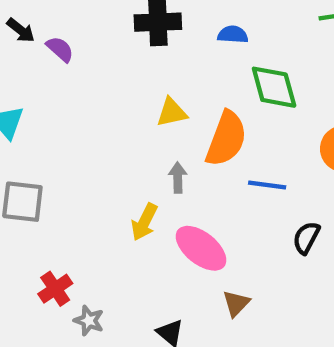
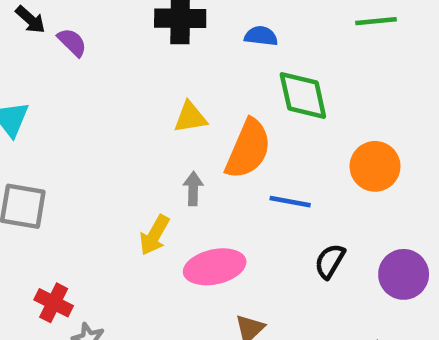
pink ellipse: (201, 248) -> (215, 267), turned -54
red cross: (55, 289) -> (54, 303), turned -32

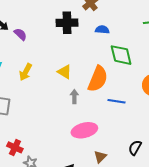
yellow triangle: (190, 117) -> (65, 72), moved, turned 42
yellow arrow: (154, 235) -> (26, 72), moved
black semicircle: (330, 261) -> (135, 148), moved

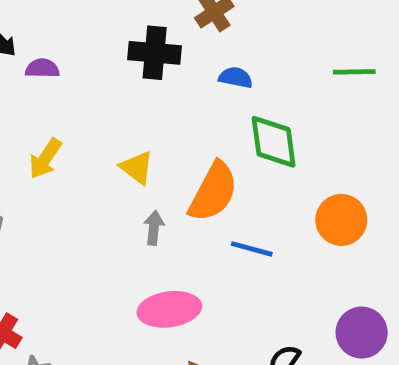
purple semicircle: (20, 34) -> (42, 68), turned -48

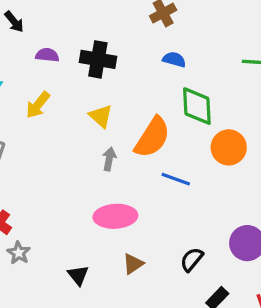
black cross: (155, 53) -> (98, 59), moved
purple semicircle: (42, 68) -> (47, 55), moved
orange circle: (341, 220) -> (229, 147), moved

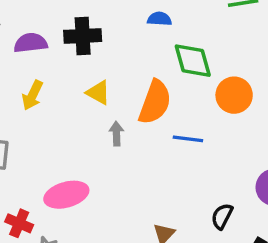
purple semicircle: (47, 55) -> (31, 43), size x1.4
pink ellipse: (115, 216) -> (66, 195), moved

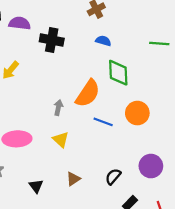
purple semicircle: (31, 43) -> (20, 23), moved
yellow triangle: (98, 93) -> (61, 140), moved
orange circle: (234, 95) -> (137, 113), moved

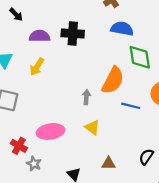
purple semicircle: (20, 23) -> (40, 36), moved
blue semicircle: (103, 41) -> (122, 29), size x1.5
brown triangle: (73, 179) -> (109, 163), turned 40

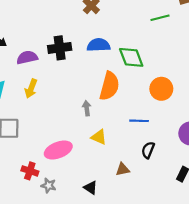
blue semicircle: (122, 29) -> (99, 45), moved
blue line: (131, 106) -> (139, 121), moved
black semicircle: (146, 157) -> (148, 150), moved

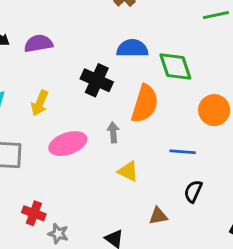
black cross: (60, 48) -> (97, 80), moved, turned 30
purple semicircle: (27, 57) -> (38, 43), moved
pink ellipse: (58, 150) -> (68, 144), moved

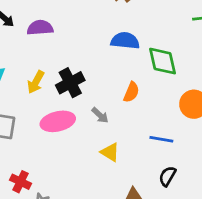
black cross: (97, 80) -> (70, 83), moved, turned 32
orange semicircle: (145, 104) -> (131, 92), size x0.6
gray arrow: (113, 132) -> (100, 115), turned 132

